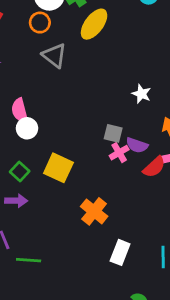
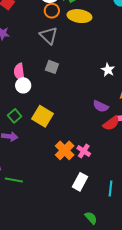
orange circle: (40, 23) -> (52, 11), moved
yellow ellipse: (94, 24) -> (79, 16), turned 55
gray square: (113, 133) -> (52, 67), moved
pink cross: (119, 153) -> (84, 151), moved, turned -32

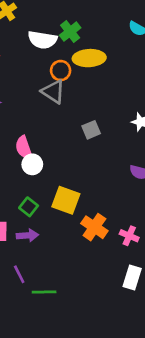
orange circle: (52, 11) -> (61, 71), moved
gray square: (52, 67) -> (91, 130), moved, turned -32
orange cross: (65, 150) -> (94, 227), moved

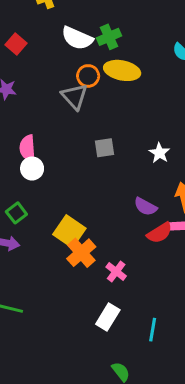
yellow square: (66, 200) -> (69, 231), moved

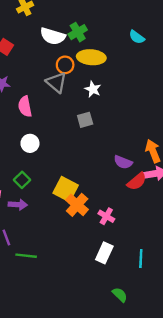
pink semicircle: (28, 148) -> (25, 107), moved
white star: (159, 153) -> (93, 89), moved

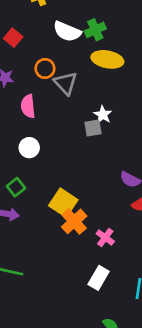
orange circle: (65, 65) -> (45, 68), moved
white star: (93, 89) -> (103, 115), moved

